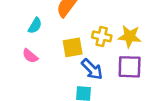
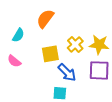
yellow cross: (102, 36) -> (75, 45), turned 35

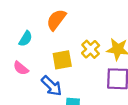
blue arrow: (67, 73) -> (52, 86), moved

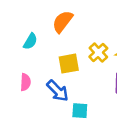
pink semicircle: (21, 68) -> (25, 82), moved, turned -126

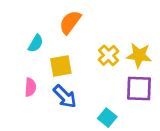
yellow square: (69, 64) -> (61, 66), moved
cyan square: (80, 111) -> (107, 118), moved, turned 35

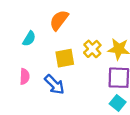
yellow square: (61, 66) -> (65, 58), moved
cyan square: (107, 118) -> (118, 103), moved

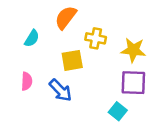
yellow cross: (92, 49) -> (96, 38), moved, turned -36
cyan square: (118, 103) -> (118, 111), moved

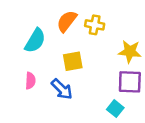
cyan semicircle: (32, 38) -> (35, 41), size x1.5
yellow cross: (96, 38) -> (95, 25), moved

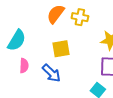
cyan semicircle: (35, 41) -> (17, 40), moved

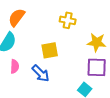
orange semicircle: (56, 14) -> (17, 17), moved

